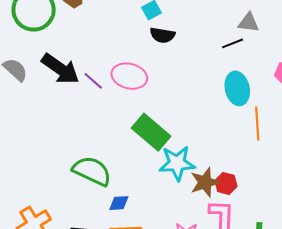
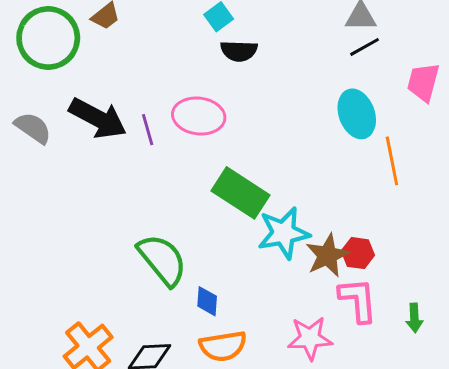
black line: (232, 43) -> (365, 47), moved
purple line: (93, 81) -> (148, 130), turned 40
green semicircle: (92, 171) -> (162, 260), turned 33
blue diamond: (119, 203) -> (207, 301), turned -75

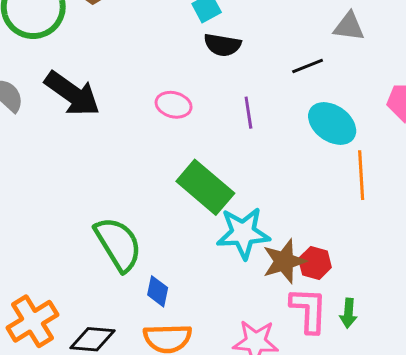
black line: (365, 47) -> (308, 66), moved
cyan ellipse: (357, 114) -> (332, 124), turned -42
pink ellipse: (199, 116) -> (174, 105), size x0.7
purple line: (148, 130) -> (248, 113), moved
green arrow: (414, 318) -> (348, 313), moved

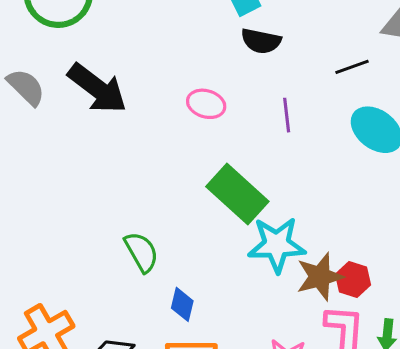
green semicircle: (118, 244) -> (141, 252), size x0.7

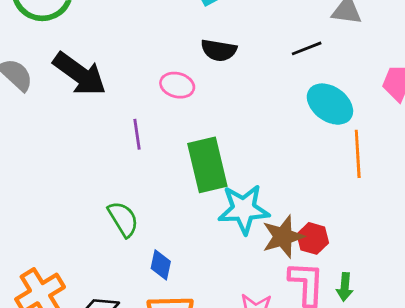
black semicircle: (261, 41) -> (219, 50), moved
purple line: (287, 115) -> (137, 134), moved
green rectangle: (237, 194) -> (207, 165), turned 36

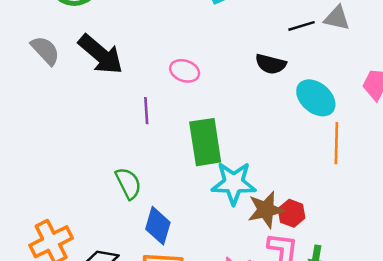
black line: (307, 48) -> (301, 26), moved
black semicircle: (219, 50) -> (271, 64), moved
blue diamond: (161, 265) -> (158, 226), size x1.4

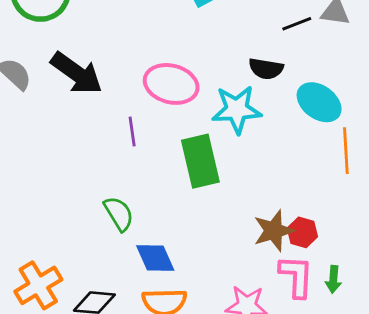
pink ellipse: (185, 71) -> (171, 84), size x1.6
cyan star: (234, 183) -> (237, 109), moved
blue diamond: (158, 226) -> (155, 258), turned -36

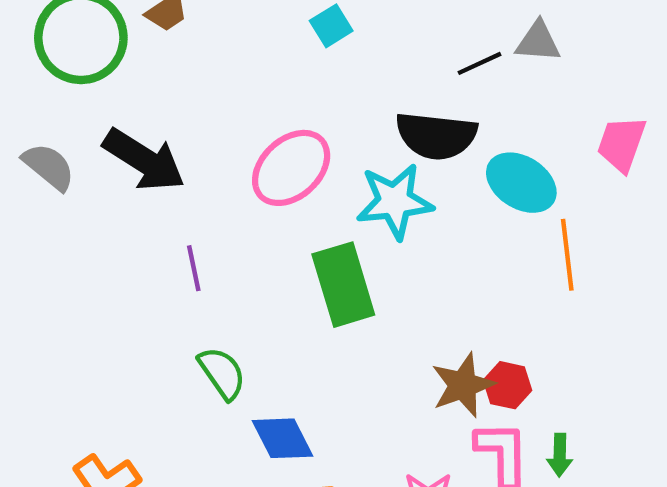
black semicircle: (266, 69) -> (436, 136), size x1.5
pink ellipse: (171, 84) -> (291, 168), turned -54
purple line: (132, 132) -> (194, 268), moved

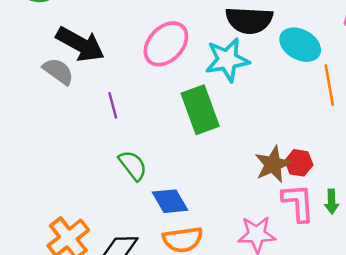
gray semicircle: (49, 167) -> (58, 71), moved

